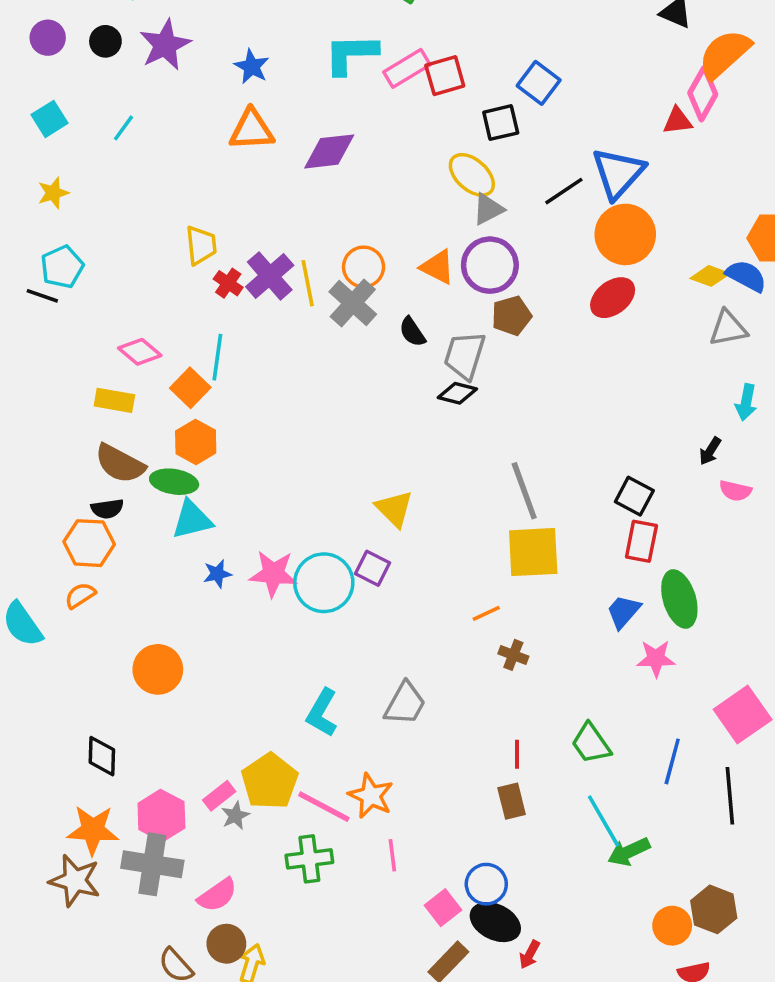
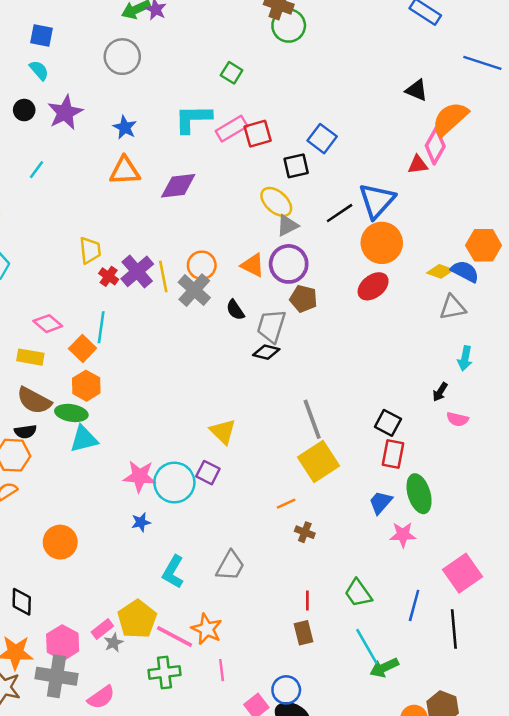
brown pentagon: (512, 316) -> (304, 299), turned 30
yellow square: (533, 552) -> (318, 461), turned -30
blue star: (217, 574) -> (141, 522), moved

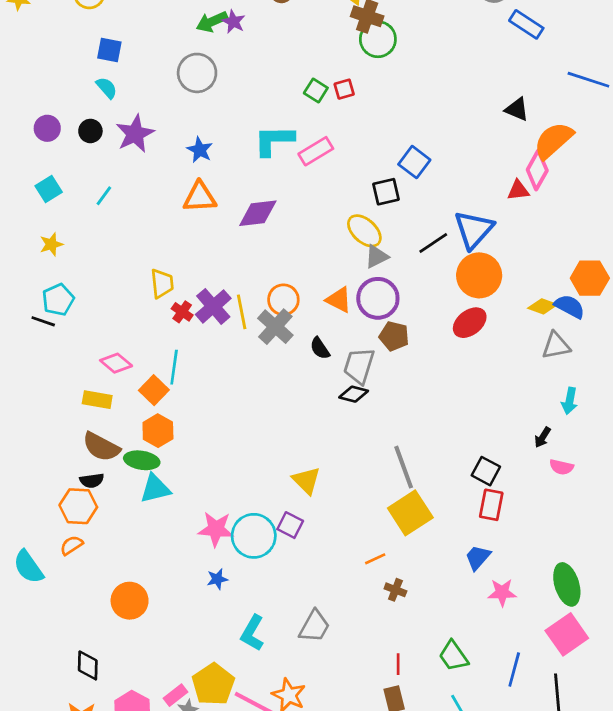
red square: (258, 134) -> (344, 89), moved, size x0.7
green ellipse: (419, 494) -> (567, 584), moved

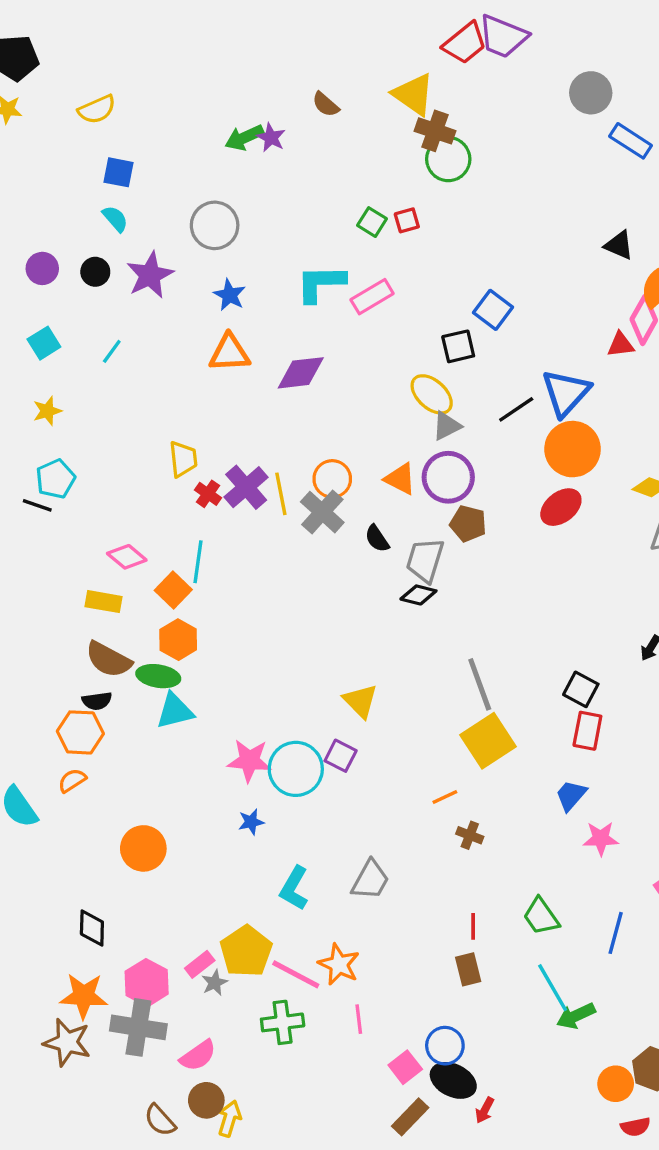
gray circle: (197, 73) -> (215, 225), moved

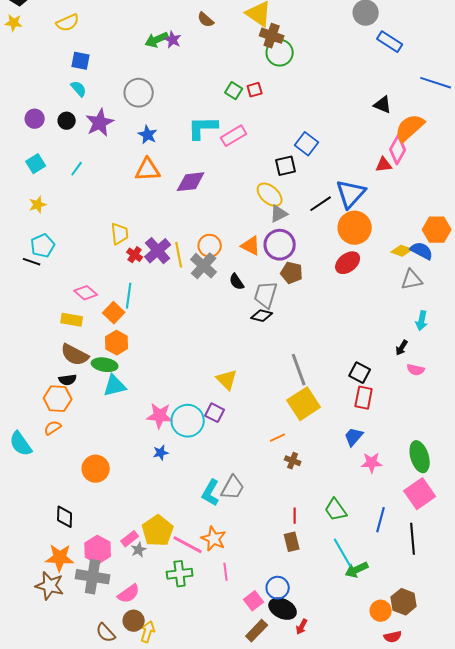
cyan L-shape: (294, 888) -> (211, 493), moved

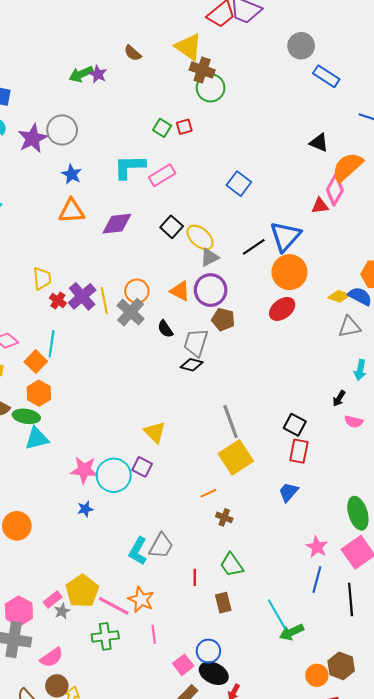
purple star: (100, 123) -> (33, 138), moved
black square: (286, 166) -> (172, 227), moved, turned -35
pink star: (372, 463) -> (317, 547), moved, turned 30
green trapezoid: (336, 510) -> (232, 565), moved
red line: (295, 516) -> (195, 577), moved

